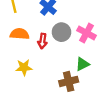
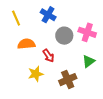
red arrow: (42, 41) -> (48, 56), moved, turned -32
brown cross: (69, 81) -> (68, 80), moved

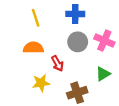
blue cross: (48, 15) -> (75, 14), moved, turned -35
yellow line: (16, 18) -> (36, 18), moved

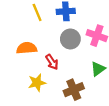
yellow line: (36, 18) -> (37, 12), moved

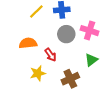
yellow line: (37, 12) -> (36, 11), turned 70

